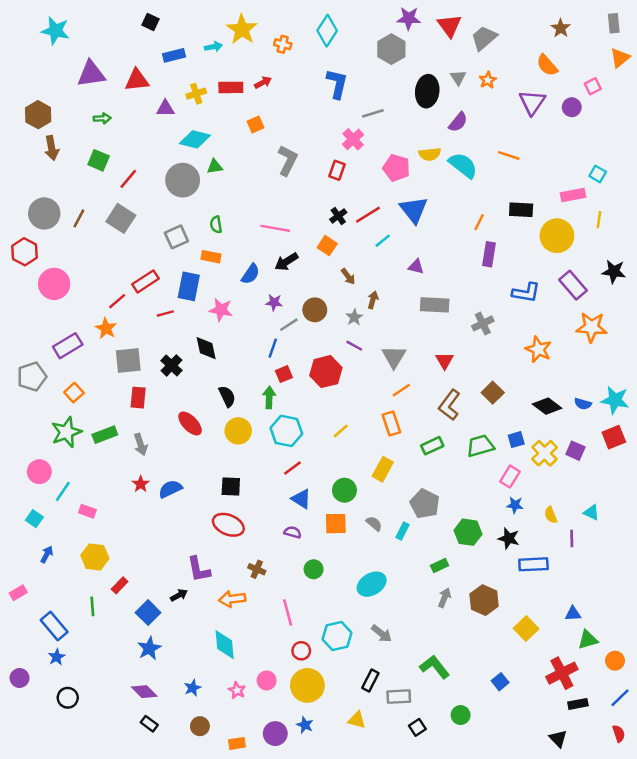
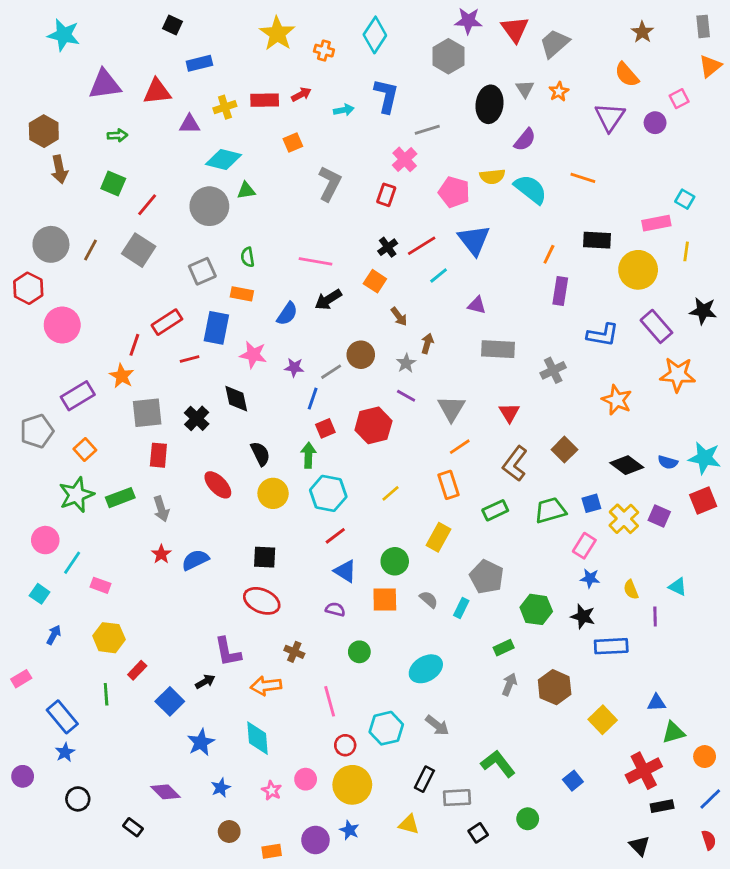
cyan arrow: (213, 47) -> (344, 110), moved
red line: (117, 301) -> (134, 345), turned -30
purple star: (274, 302) -> (294, 367), moved
blue star: (149, 648) -> (201, 742), moved
black rectangle: (149, 724) -> (133, 827), moved

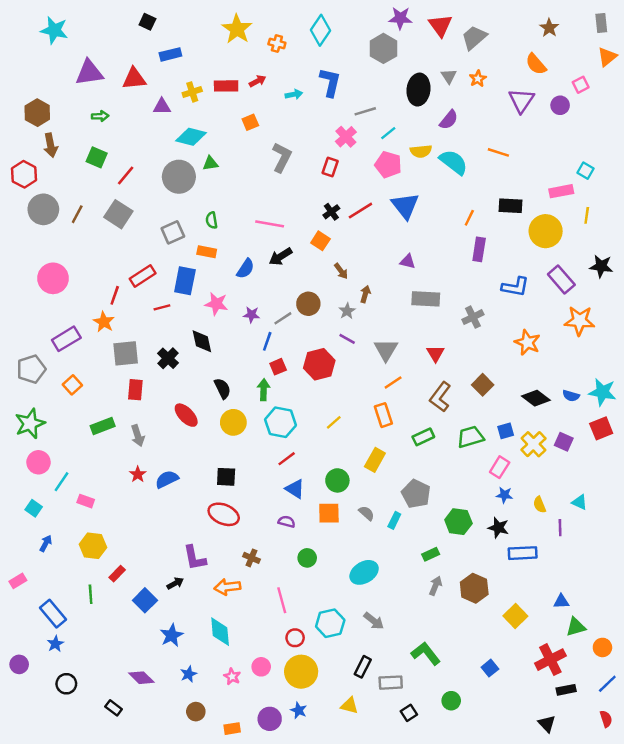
cyan line: (439, 275) -> (388, 133), moved
red hexagon: (28, 288) -> (24, 174), moved
green star: (76, 495) -> (30, 424), moved

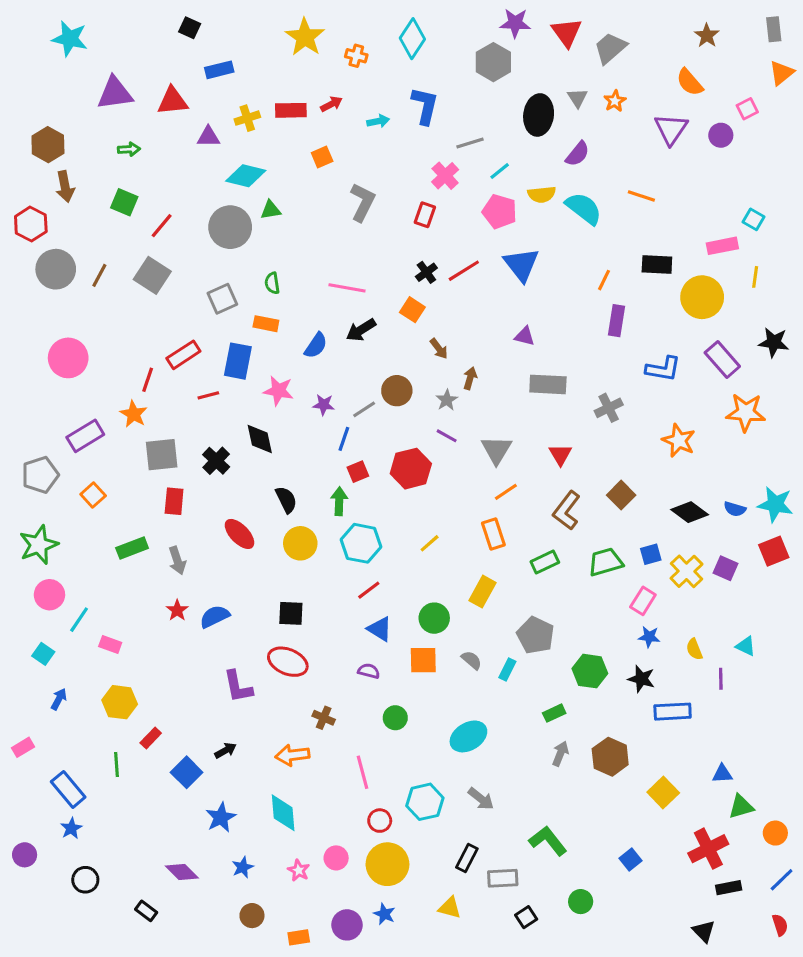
purple L-shape: (195, 558) -> (238, 687), moved

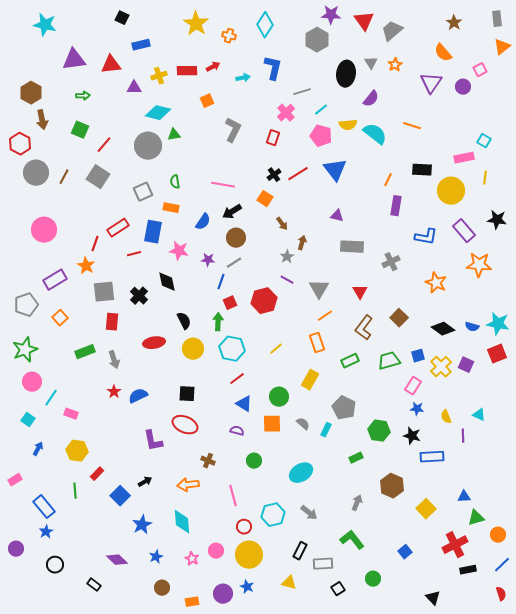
brown circle: (397, 391) -> (236, 238), moved
red ellipse: (240, 534) -> (154, 343), turned -55
gray arrow: (560, 754) -> (357, 503), moved
black triangle: (704, 931) -> (433, 598), moved

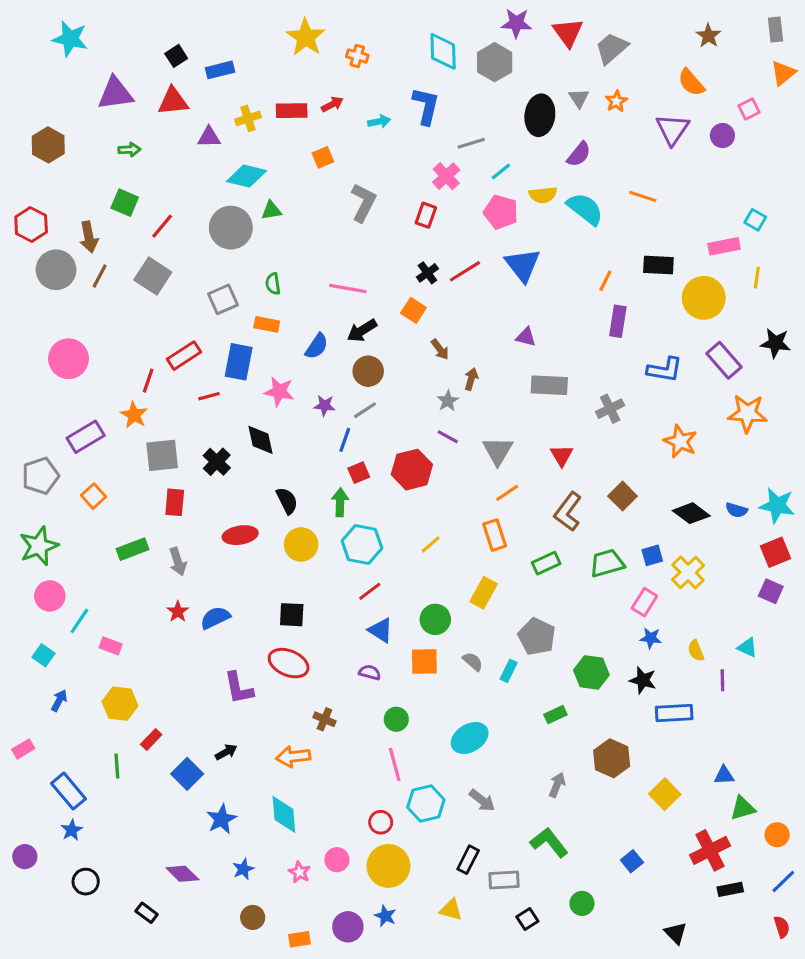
black square: (122, 18) -> (176, 56), moved, turned 32
cyan diamond: (265, 25) -> (443, 51), moved, turned -35
brown arrow: (42, 120) -> (89, 237), moved
purple square: (466, 365) -> (771, 591), moved
pink line: (233, 496) -> (395, 764), moved

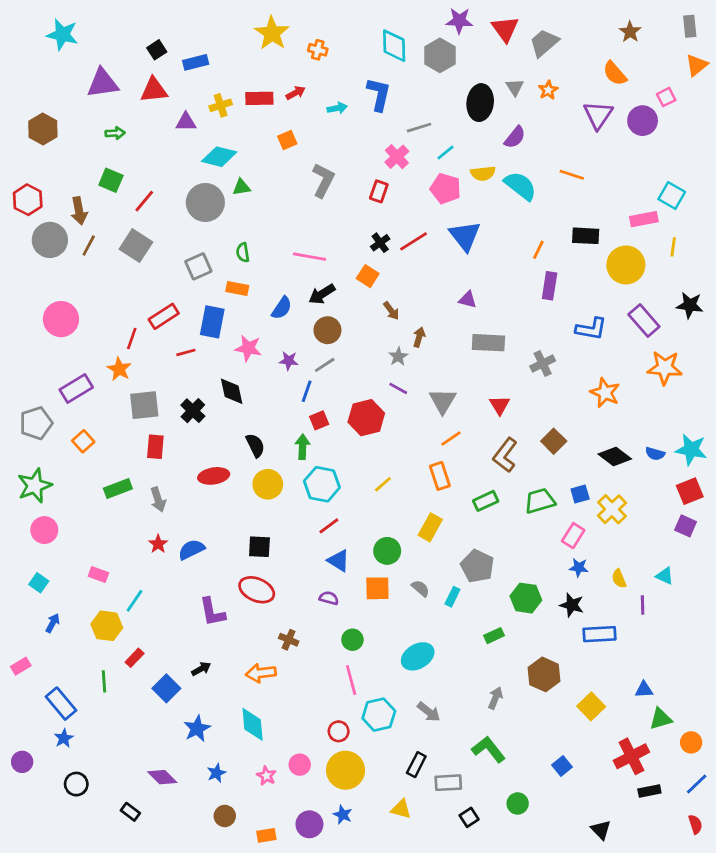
purple circle: (722, 136) -> (643, 121), size x1.4
cyan square: (755, 220) -> (672, 196), size x1.4
cyan line: (79, 621) -> (135, 601), moved

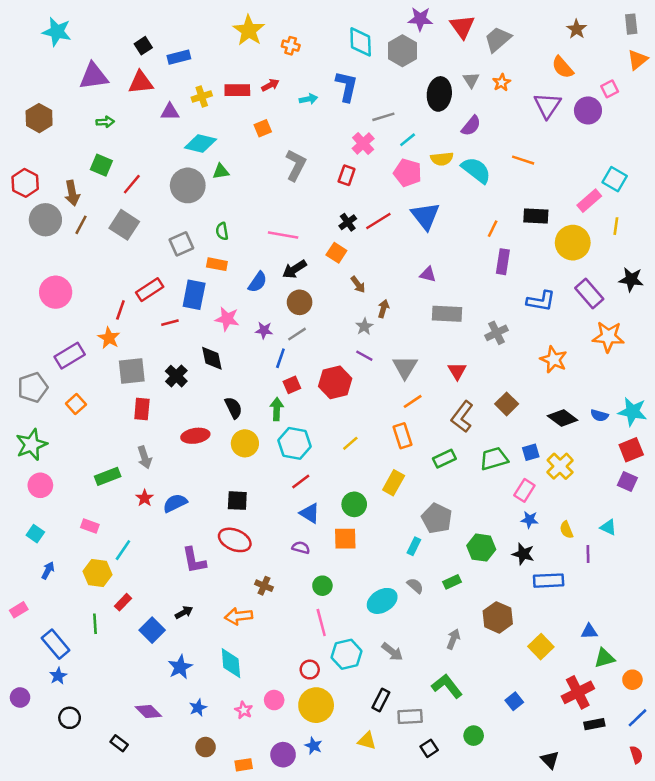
pink rectangle: (644, 219) -> (589, 201), turned -30
green rectangle: (118, 488) -> (108, 476), moved
gray semicircle: (420, 588) -> (415, 586), moved

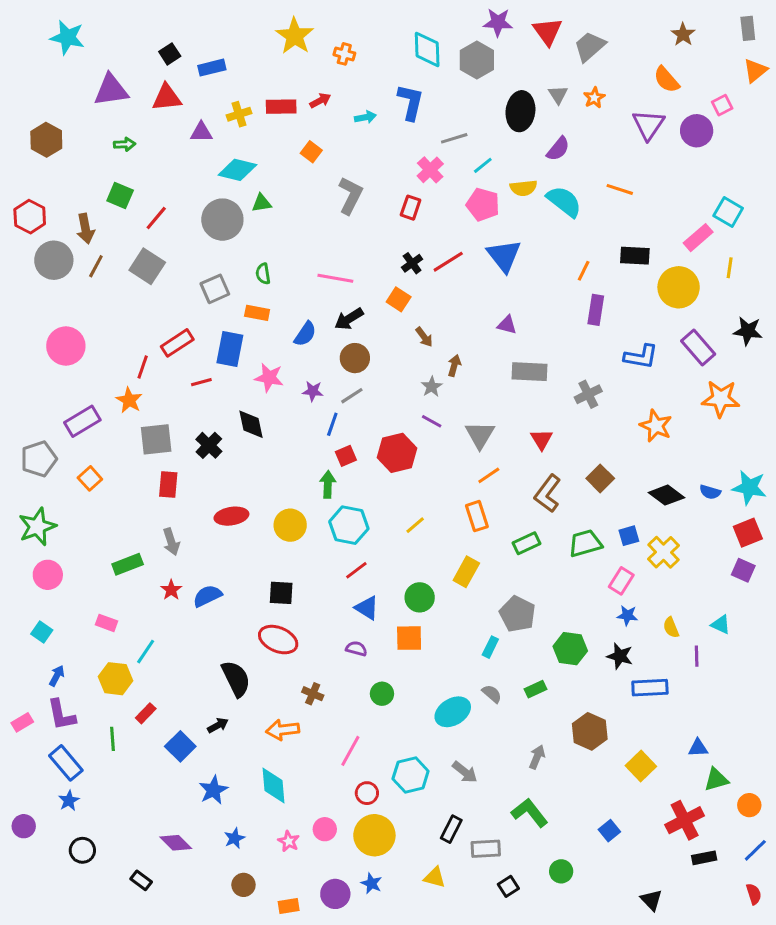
orange square: (263, 128) -> (311, 152), turned -30
black semicircle: (233, 408) -> (236, 679), moved, size x1.4
purple L-shape: (194, 560) -> (61, 715), moved
pink line: (321, 623) -> (350, 751), moved, turned 44

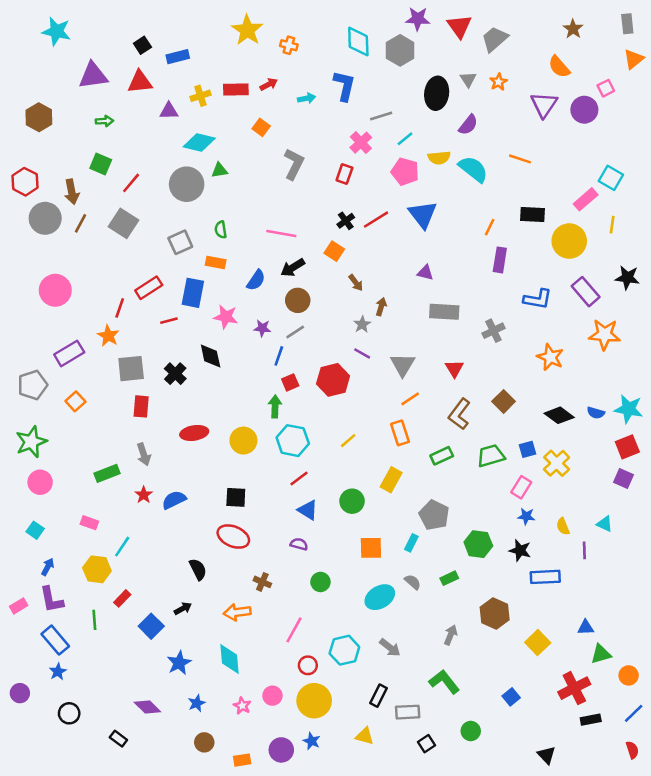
orange square: (409, 638) -> (371, 548), moved
black semicircle: (236, 679) -> (198, 569), size x0.7

